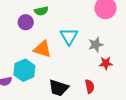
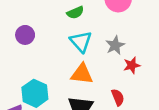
green semicircle: (41, 11) -> (75, 13), moved
orange triangle: (42, 49) -> (82, 74), moved

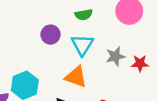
purple circle: (25, 35) -> (50, 35), moved
red star: (132, 65) -> (140, 63), moved

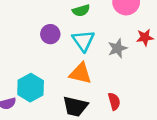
red star: (140, 63) -> (145, 37), moved

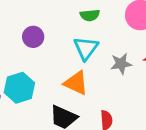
purple circle: (50, 34) -> (33, 37), moved

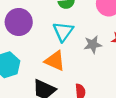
purple circle: (33, 37) -> (19, 22), size x1.5

